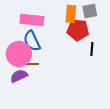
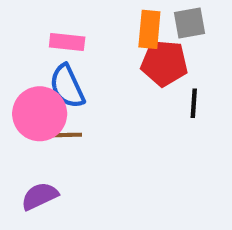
pink rectangle: (32, 20) -> (67, 42), size x0.7
purple semicircle: (19, 76) -> (40, 196), moved

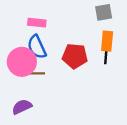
orange rectangle: (149, 29) -> (107, 41), moved
red pentagon: (164, 63) -> (75, 56), moved

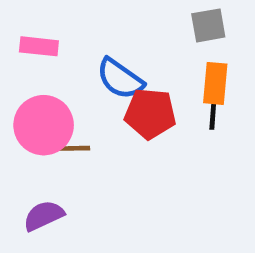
pink rectangle: (37, 23) -> (39, 46), moved
blue semicircle: (37, 47) -> (120, 79), moved, turned -30

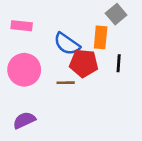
gray square: (208, 25) -> (116, 14), turned -30
orange rectangle: (215, 83) -> (101, 37), moved
brown line: (74, 148) -> (66, 83), moved

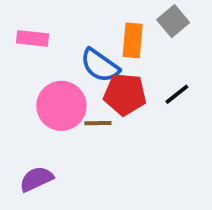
orange rectangle: (101, 37) -> (133, 40), moved
black line: (119, 63) -> (177, 94), turned 48
pink circle: (24, 70) -> (61, 106), moved

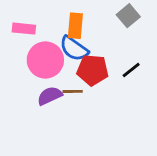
orange rectangle: (133, 40) -> (75, 26), moved
pink circle: (61, 106) -> (45, 60), moved
purple semicircle: (36, 179) -> (50, 96), moved

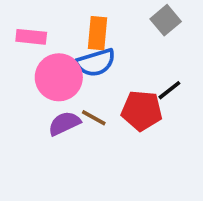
blue semicircle: (74, 49) -> (96, 63), turned -52
red pentagon: (93, 70) -> (142, 110), moved
brown line: (73, 91) -> (94, 118), turned 30

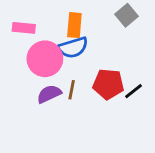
black line: (169, 90) -> (134, 91), moved
brown line: (94, 118) -> (72, 90), turned 72

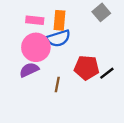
pink rectangle: (24, 28) -> (35, 20), moved
brown line: (72, 90) -> (57, 85), moved
purple semicircle: (49, 94) -> (29, 70), moved

